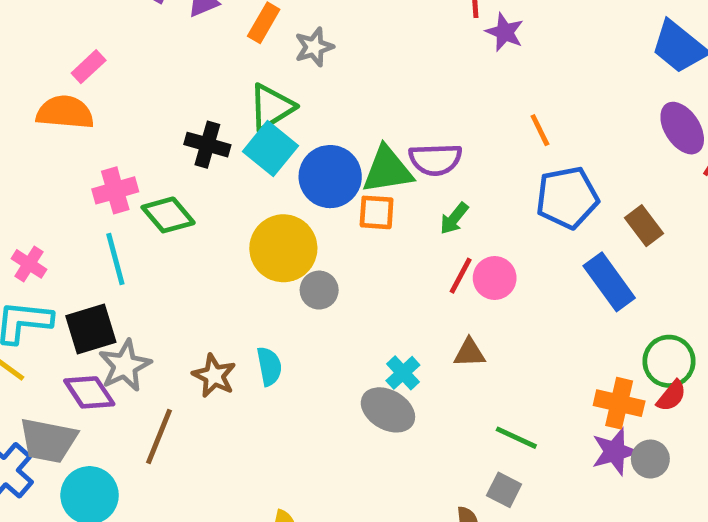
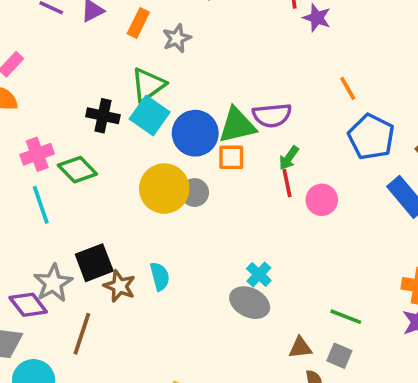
blue pentagon: (567, 198) -> (371, 137), turned -30
red line: (461, 276) -> (287, 183), moved, turned -36
gray circle: (319, 290) -> (195, 192), moved
black square: (91, 329) -> (94, 263), moved
brown triangle: (469, 353) -> (300, 348), moved

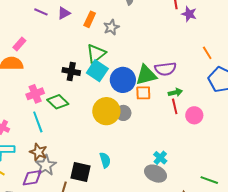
green arrow: (289, 158) -> (175, 92), turned -136
black square: (94, 263) -> (80, 172), moved, turned 35
brown star: (119, 286) -> (38, 152), moved
purple diamond: (28, 305) -> (32, 178), turned -60

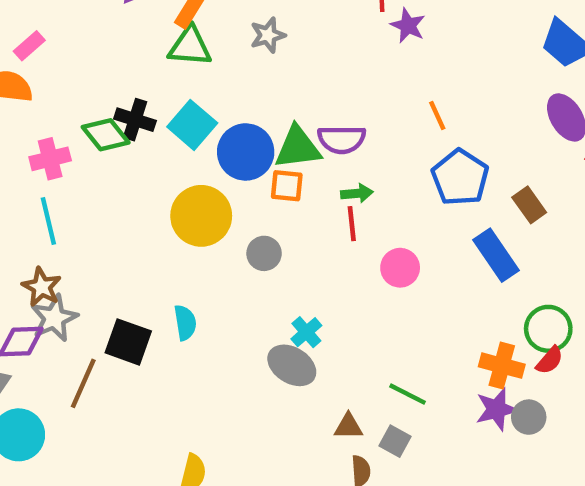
gray star: (111, 27) -> (268, 35), moved
green triangle: (96, 54) -> (190, 46), moved, turned 35
green diamond: (58, 102) -> (106, 135), moved
gray circle: (123, 113) -> (264, 253), moved
pink circle: (194, 115) -> (400, 268), moved

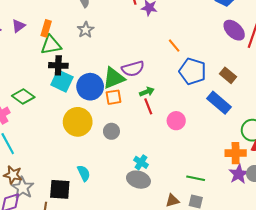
black cross: (135, 120) -> (58, 65), moved

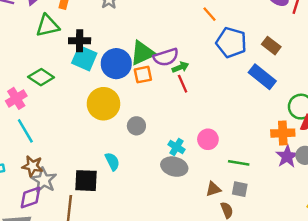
green triangle: (51, 45) -> (48, 26), moved
purple semicircle: (133, 69) -> (166, 57), moved
pink circle: (176, 121) -> (208, 139), moved
gray circle: (111, 131) -> (136, 126), moved

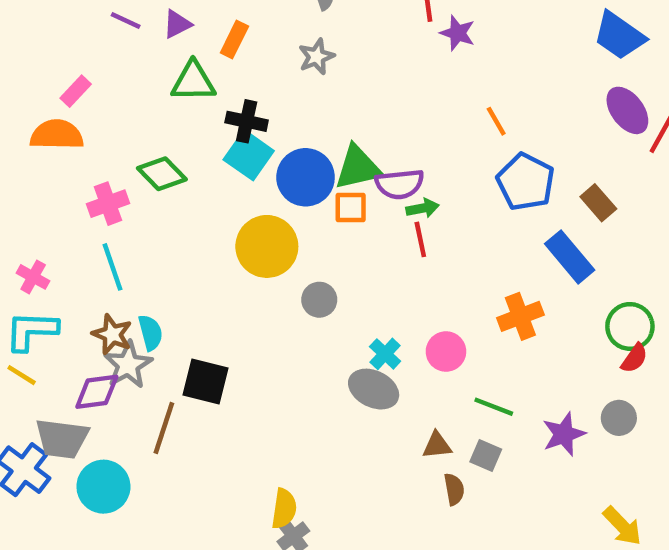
orange cross: (283, 133) -> (520, 316), moved, turned -30
purple star: (287, 156) -> (564, 434), moved
cyan semicircle: (112, 161) -> (150, 333), moved

